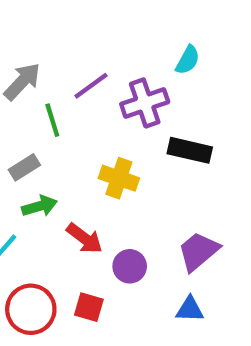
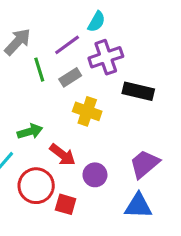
cyan semicircle: (188, 60) -> (97, 22), moved
gray rectangle: (24, 167) -> (70, 77), moved
red circle: (31, 309) -> (36, 186), moved
blue triangle: (190, 309) -> (138, 206), size x1.4

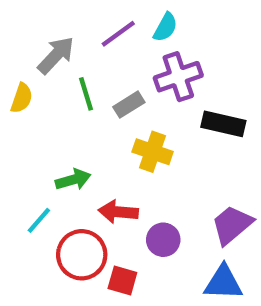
purple line: (67, 45) -> (118, 34), moved
red arrow: (62, 155) -> (118, 212), turned 148

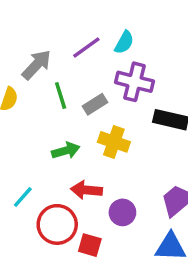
purple cross: (178, 77) -> (134, 82), turned 33
green arrow: (73, 180) -> (66, 151), moved

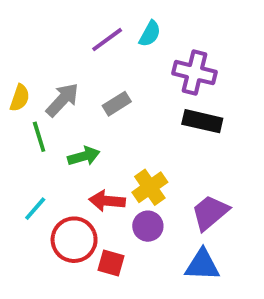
gray arrow: (37, 65) -> (62, 100), moved
purple cross: (134, 82) -> (195, 73), moved
green line: (61, 96) -> (39, 137), moved
yellow cross: (114, 142) -> (150, 187), moved, turned 36

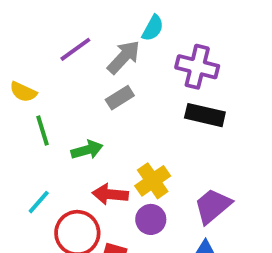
purple line: (107, 40) -> (75, 49), moved
yellow semicircle: (20, 98) -> (23, 92), turned 96
gray arrow: (62, 100) -> (124, 57), moved

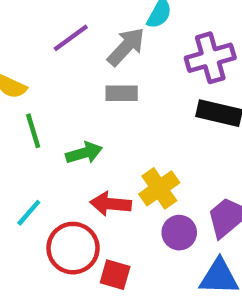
purple cross: (197, 67) -> (210, 58), turned -30
gray rectangle: (120, 98) -> (122, 93), turned 32
purple circle: (151, 219) -> (179, 233), moved

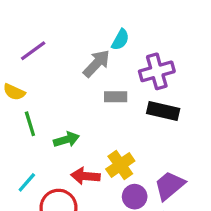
purple line: (71, 38) -> (33, 51), moved
gray rectangle: (122, 93) -> (116, 97), moved

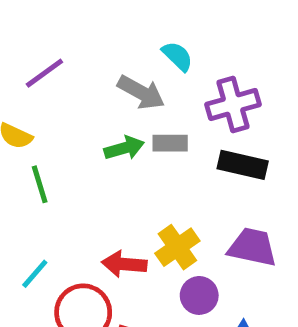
cyan semicircle: (120, 40) -> (177, 56), turned -75
gray arrow: (97, 63) -> (141, 92), turned 76
green arrow: (66, 140) -> (124, 148), moved
purple trapezoid: (169, 186) -> (252, 247), moved, turned 52

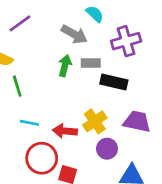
green arrow: (124, 148) -> (65, 66), turned -60
black rectangle: (243, 165) -> (114, 82), moved
cyan line: (35, 274) -> (29, 123), moved, turned 60

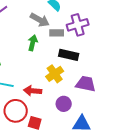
gray rectangle: (91, 63) -> (57, 33), moved
yellow cross: (95, 121) -> (55, 74), moved

